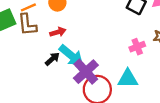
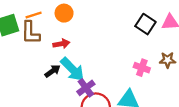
pink cross: (137, 47) -> (142, 68), turned 35
purple cross: (86, 72) -> (86, 88), size x0.7

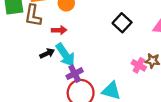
black square: (145, 24) -> (122, 23), moved
pink cross: (142, 68) -> (139, 65), moved

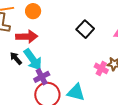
red arrow: (59, 30) -> (27, 37), size x1.5
black arrow: (47, 53) -> (16, 58), turned -104

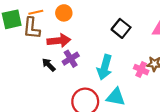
cyan arrow: (33, 60) -> (105, 67), moved, turned 55
purple cross: (42, 77) -> (71, 59), moved

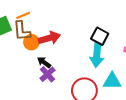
orange circle: (64, 13) -> (31, 42), moved
black square: (121, 28) -> (100, 36), moved
purple cross: (71, 59) -> (48, 74), moved

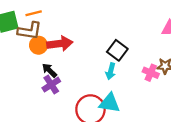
brown L-shape: (22, 31) -> (30, 31), turned -85
cyan arrow: (97, 55) -> (111, 71), size x0.6
cyan triangle: (112, 81) -> (110, 103), moved

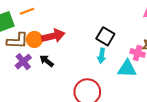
brown L-shape: (30, 31) -> (17, 41), moved
purple cross: (51, 85) -> (23, 62), moved
cyan triangle: (110, 103) -> (127, 69), moved

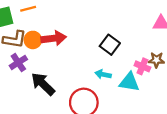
cyan arrow: (102, 56) -> (103, 74), moved, turned 88
black arrow: (47, 61) -> (43, 84), moved, size x1.6

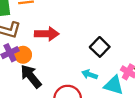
orange circle: (33, 40) -> (23, 55), moved

